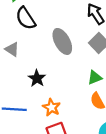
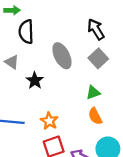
black semicircle: (26, 18) -> (26, 32), turned 30
black star: (37, 78) -> (35, 81), moved

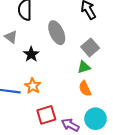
gray square: (98, 58) -> (90, 47), moved
orange star: (49, 121) -> (33, 86), moved

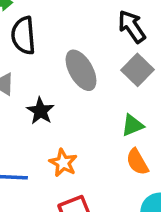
gray square: (90, 47) -> (138, 70), moved
orange star: (33, 86) -> (63, 163), moved

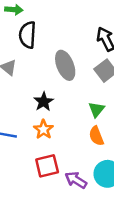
black star: (40, 111) -> (44, 102), moved
green triangle: (132, 125) -> (96, 110), turned -36

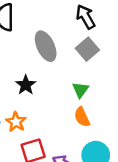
orange star: (43, 129) -> (16, 122), moved

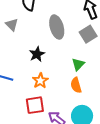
orange star: (16, 122) -> (40, 81), moved

